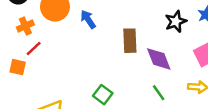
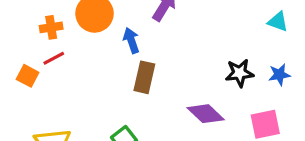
brown rectangle: (130, 41) -> (144, 77), moved
purple diamond: (159, 59) -> (206, 114), turned -40

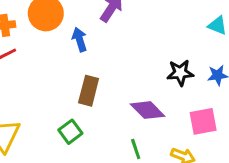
brown rectangle: (144, 77) -> (89, 91), moved

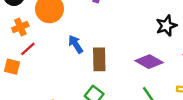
blue arrow: (80, 40) -> (76, 44), moved

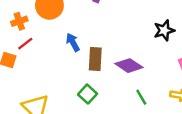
purple diamond: (149, 62) -> (129, 66), moved

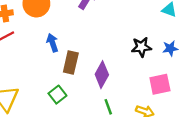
purple diamond: (129, 66) -> (102, 75), turned 75

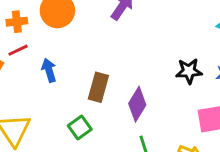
blue arrow: (52, 43) -> (49, 70), moved

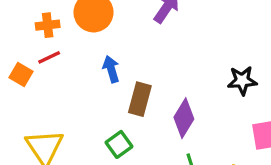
blue arrow: (49, 70) -> (111, 69), moved

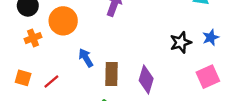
red line: (49, 57) -> (51, 82), moved

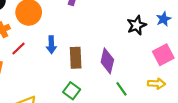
blue arrow: (86, 58) -> (51, 45), turned -147
red line: (51, 82) -> (18, 48), moved

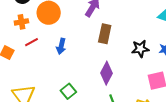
brown rectangle: (76, 58) -> (105, 34), moved

